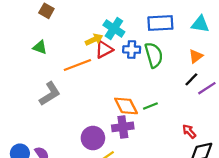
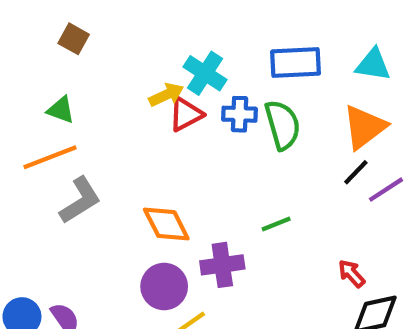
orange triangle: (196, 56) -> (364, 127), size x1.6
orange line: (77, 65) -> (50, 157), moved
orange diamond: (126, 106) -> (166, 224), moved

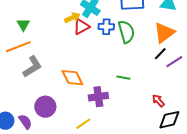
green triangle: (61, 110) -> (23, 25), turned 40
green line: (276, 224) -> (123, 78), turned 32
purple circle: (164, 286) -> (45, 107), moved

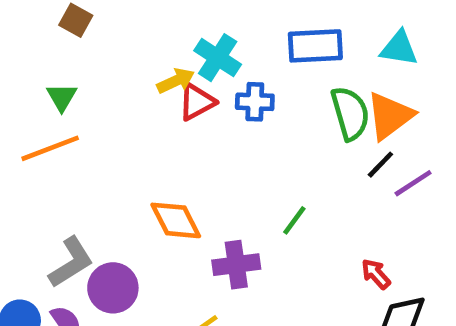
green semicircle: (126, 32) -> (350, 113), moved
gray L-shape: (32, 67) -> (71, 262), moved
green line: (123, 78) -> (294, 220), turned -64

